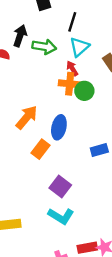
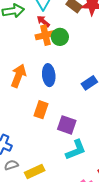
orange rectangle: (41, 149) -> (41, 110), moved
cyan L-shape: (61, 216) -> (76, 150), turned -35

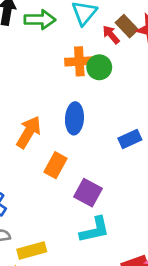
red arrow: (43, 21) -> (111, 35), moved
orange arrow: (18, 76) -> (29, 132), moved

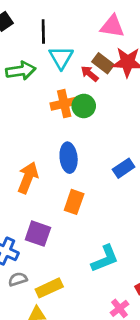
orange rectangle: (55, 165) -> (74, 202), moved
purple square: (88, 193) -> (38, 234), moved

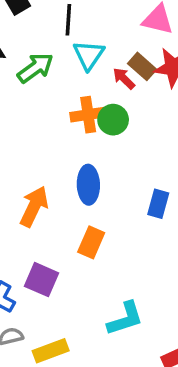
green arrow: (21, 71) -> (35, 68), turned -32
blue rectangle: (124, 168) -> (158, 204), turned -45

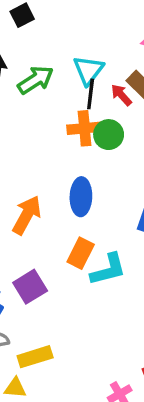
black line: (68, 20) -> (91, 94), moved
purple square: (41, 280) -> (30, 287), turned 32
cyan L-shape: (125, 319) -> (108, 270), moved

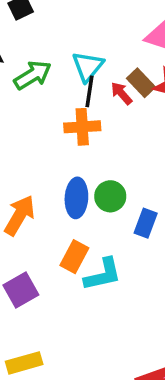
green circle: (109, 135) -> (110, 196), moved

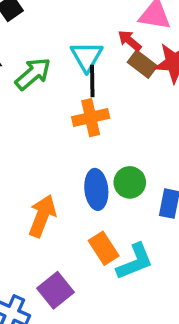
red arrow: (121, 93) -> (130, 41), moved
orange rectangle: (74, 257) -> (104, 248), turned -52

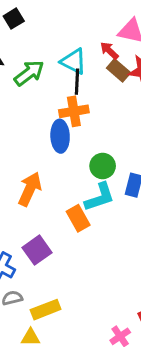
cyan triangle: (87, 56) -> (74, 61), turned -36
blue ellipse: (96, 189) -> (60, 136), moved
cyan L-shape: (135, 262) -> (100, 197), moved

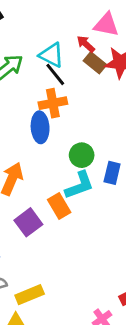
black line: (77, 82) -> (55, 74), turned -40
purple square: (37, 250) -> (28, 222), moved

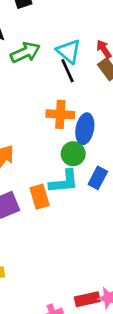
orange cross: (53, 103) -> (60, 114), moved
blue ellipse: (40, 127) -> (85, 129), moved

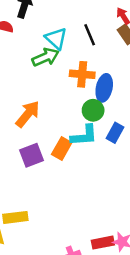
cyan triangle: (69, 51) -> (56, 38), moved
green arrow: (25, 53) -> (46, 57), moved
orange rectangle: (40, 197) -> (62, 149), turned 45

